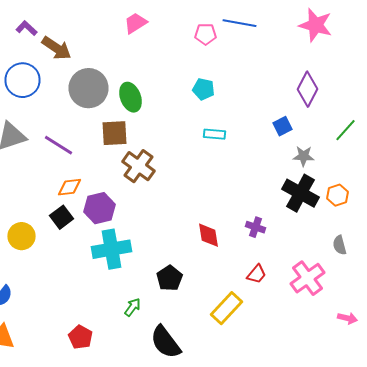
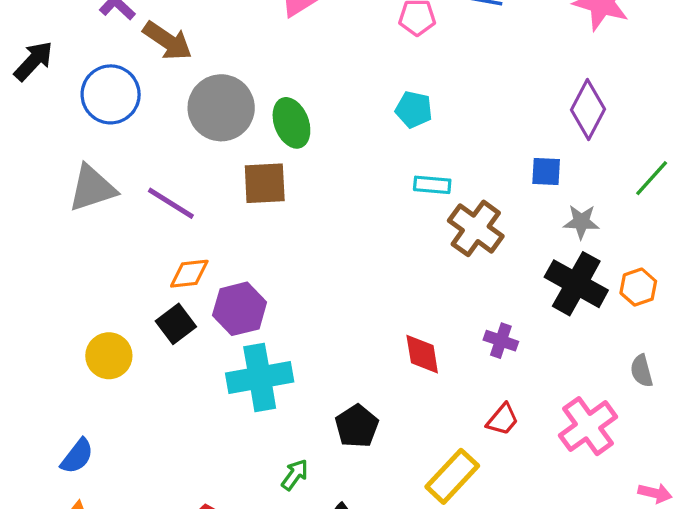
blue square: (282, 126) -> (546, 171), turned 30
brown cross: (138, 166) -> (476, 228), moved

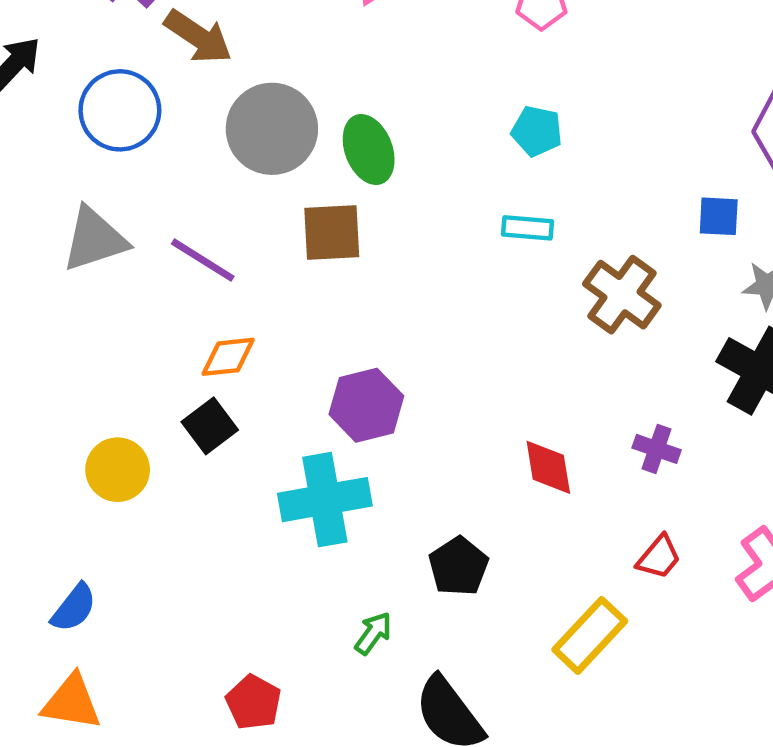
cyan rectangle: (432, 185) -> (528, 228), moved
purple hexagon: (240, 309) -> (366, 405), moved

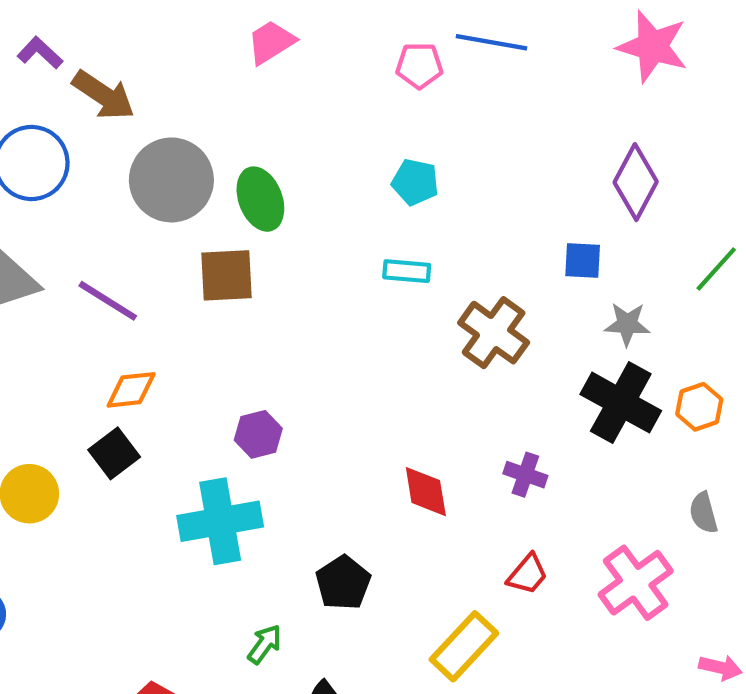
purple hexagon: (366, 405) -> (258, 434), size x0.7

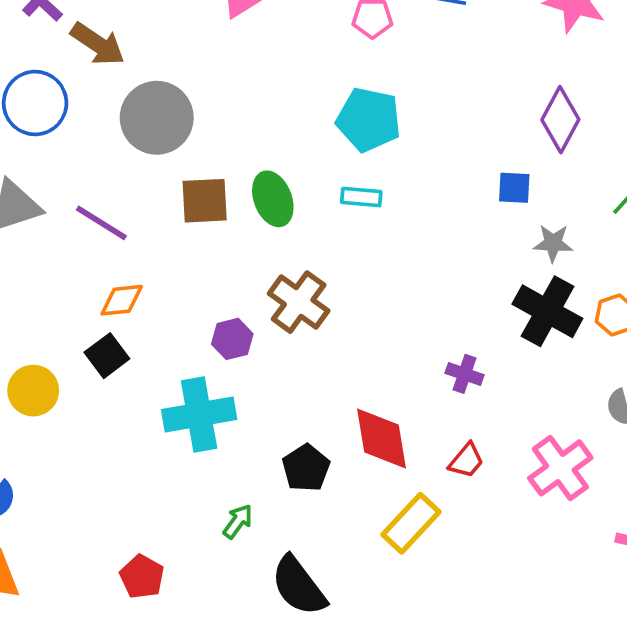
cyan pentagon: (415, 182) -> (369, 120), size x1.6
green ellipse: (260, 199) -> (273, 199), moved
brown cross: (494, 333) -> (299, 302), moved
red diamond: (426, 492) -> (382, 438), moved, size x1.4

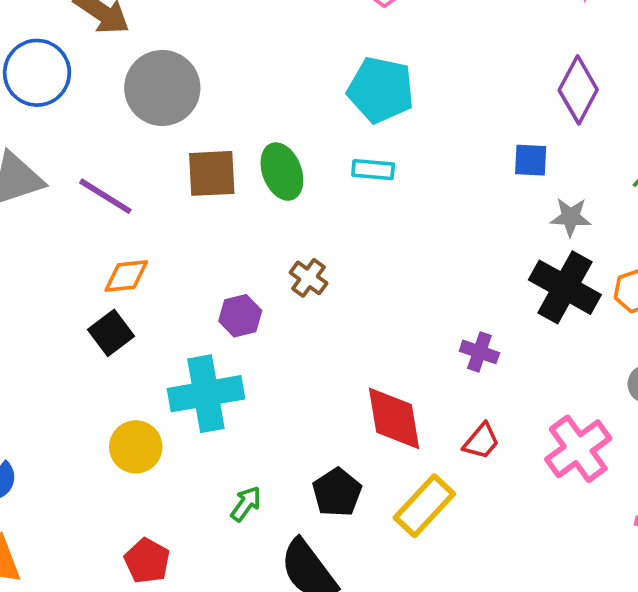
brown cross: (299, 302) -> (309, 278), size x0.6
yellow circle: (33, 391) -> (136, 447), moved
black pentagon: (306, 468) -> (337, 492), moved

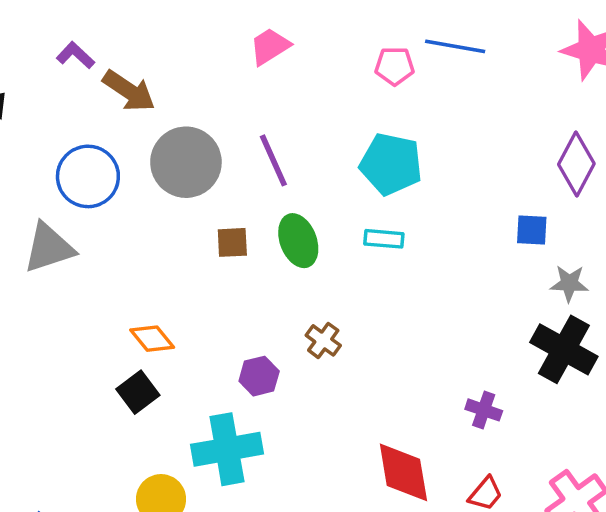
blue circle: (37, 73) -> (88, 176), moved
brown square: (212, 173) -> (232, 242), size x0.7
purple line: (105, 196) -> (273, 160), moved, turned 34
orange diamond: (126, 276) -> (152, 339), turned 57

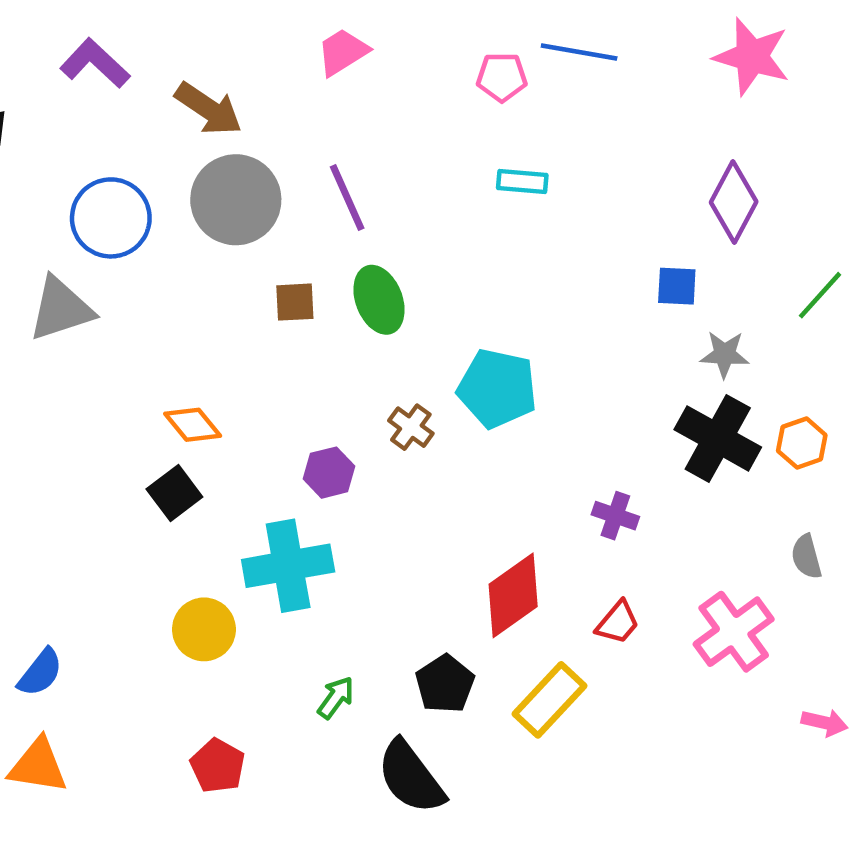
purple L-shape: (75, 55) -> (95, 63), size x1.4
brown arrow: (129, 91) -> (209, 109), moved
cyan pentagon: (391, 164) -> (497, 388), moved
cyan rectangle: (384, 239) -> (522, 182), moved
red diamond: (403, 472) -> (513, 595), turned 64

